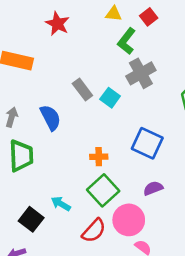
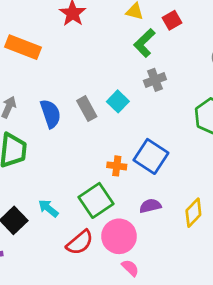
gray cross: (141, 73) -> (155, 80), size x0.7
gray rectangle: (82, 89) -> (87, 109), moved
orange cross: (99, 157) -> (117, 166), moved

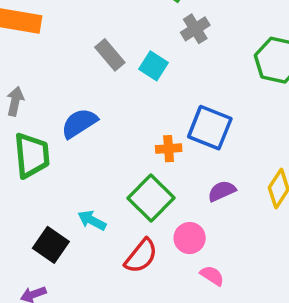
gray rectangle: (87, 109) -> (110, 55), moved
blue semicircle: (50, 114) -> (79, 123), moved, turned -92
pink circle: (119, 236) -> (190, 238), size x0.7

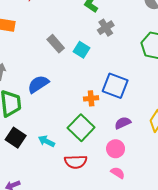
pink circle: (190, 238) -> (116, 149), moved
black square: (51, 245) -> (16, 138), moved
red semicircle: (141, 256) -> (76, 162), turned 50

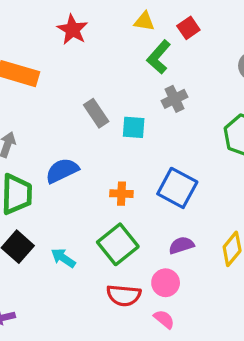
cyan square: (81, 50) -> (134, 127), turned -35
orange cross: (91, 98) -> (121, 194), moved
red semicircle: (76, 162) -> (124, 295), moved

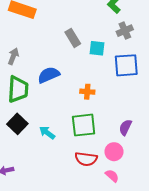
blue square: (177, 188) -> (126, 65), moved, turned -35
green square: (118, 244) -> (84, 125), turned 30
purple semicircle: (181, 245) -> (125, 127), turned -49

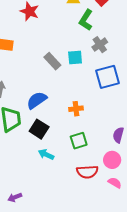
cyan square: (97, 48) -> (75, 57), moved
black square: (17, 124) -> (39, 129), moved
green square: (84, 125) -> (79, 141), size x0.7

